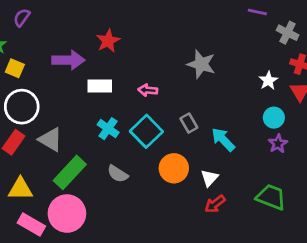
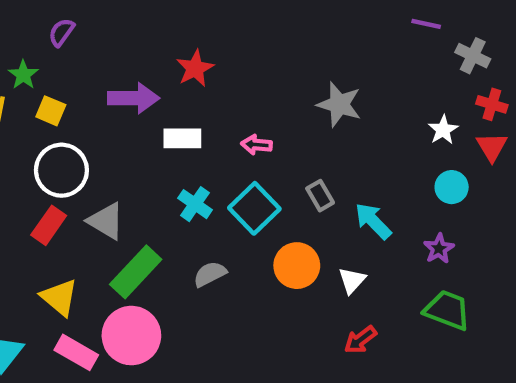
purple star: (278, 144) -> (439, 249), moved
gray semicircle: (118, 174) -> (210, 274), turned 120
yellow triangle: (20, 189) -> (59, 297), turned 40
red arrow: (215, 204) -> (360, 340), moved

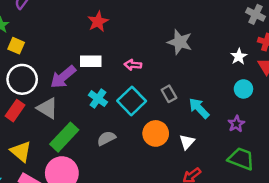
purple arrow: (134, 98) -> (63, 77), moved, turned 140

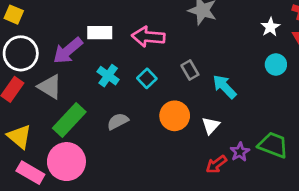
pink arrow: (133, 65) -> (148, 37), size x1.6
cyan square: (132, 101) -> (147, 78), size x0.6
purple star: (236, 124) -> (240, 152), moved

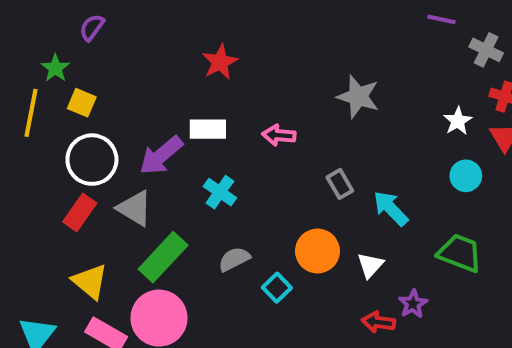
pink arrow: (148, 37) -> (279, 135), size x0.7
cyan square: (147, 78) -> (277, 288), moved
green trapezoid: (273, 145) -> (460, 253), moved
red arrow: (216, 164) -> (378, 322), turned 45

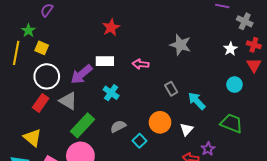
white star: (458, 121) -> (230, 49), moved
yellow triangle: (90, 281) -> (32, 138), moved

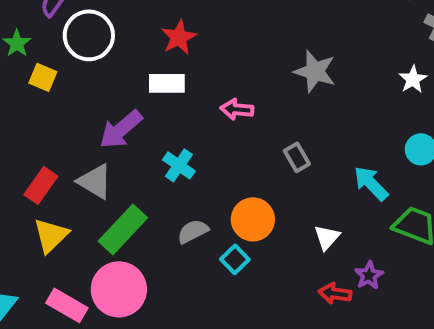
white rectangle: (105, 61) -> (167, 83), moved
white circle: (47, 76) -> (89, 35), moved
cyan arrow: (197, 101) -> (371, 183), moved
orange circle: (160, 122) -> (253, 219), moved
yellow triangle: (32, 138) -> (51, 235), moved, turned 36

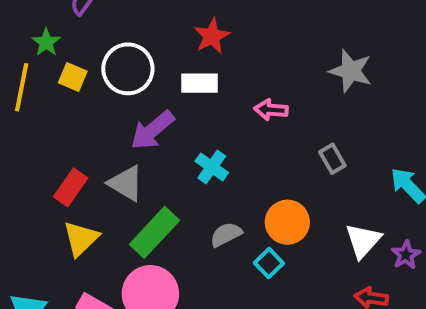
white circle: (89, 35) -> (128, 69), moved
white triangle: (327, 237) -> (363, 241), size x1.4
purple star: (369, 275) -> (406, 255), moved

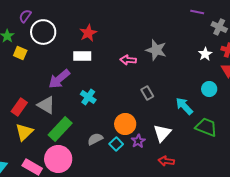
white circle: (128, 69) -> (43, 32), moved
pink arrow: (271, 110) -> (128, 60), moved
gray semicircle: (226, 234) -> (95, 139), moved
purple star: (406, 255) -> (138, 141), moved

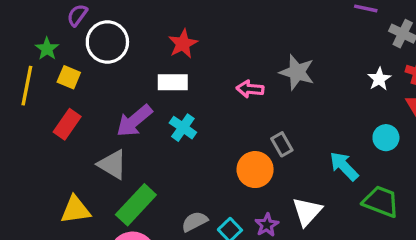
cyan cross: (88, 97) -> (183, 128), moved
red rectangle: (19, 107) -> (67, 124), moved
orange circle: (125, 124) -> (255, 170), moved
yellow triangle: (24, 132) -> (76, 210), turned 36

